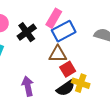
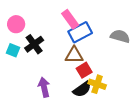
pink rectangle: (54, 18) -> (70, 19), turned -66
black cross: (27, 32) -> (34, 44), moved

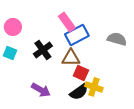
black cross: (34, 44) -> (43, 50), moved
red square: (84, 70) -> (81, 73), turned -35
purple arrow: (44, 87) -> (41, 90), turned 132

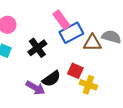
brown triangle: (71, 58) -> (92, 43), moved
black semicircle: (79, 92) -> (51, 79), moved

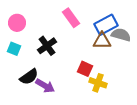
blue rectangle: (71, 33) -> (106, 25), moved
black semicircle: (51, 79) -> (29, 77), moved

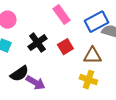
brown triangle: (102, 41) -> (92, 56), moved
red square: (85, 69) -> (65, 47), moved, turned 35

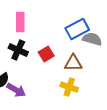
pink rectangle: (61, 15) -> (20, 22), moved, turned 36
black cross: (37, 43) -> (18, 50), turned -30

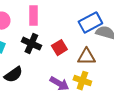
purple arrow: (16, 90) -> (59, 84), moved

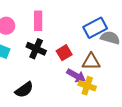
black semicircle: (13, 75) -> (24, 90), moved
purple arrow: (59, 84) -> (76, 76), moved

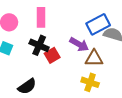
red square: (64, 53) -> (52, 55), moved
purple arrow: (76, 76) -> (79, 44), moved

